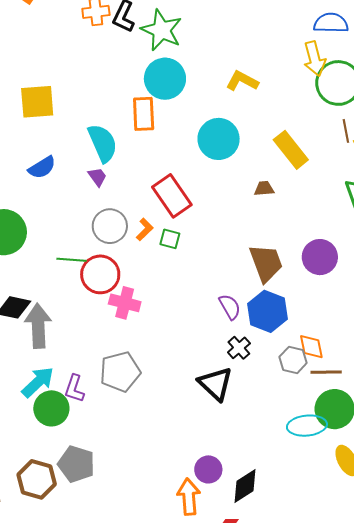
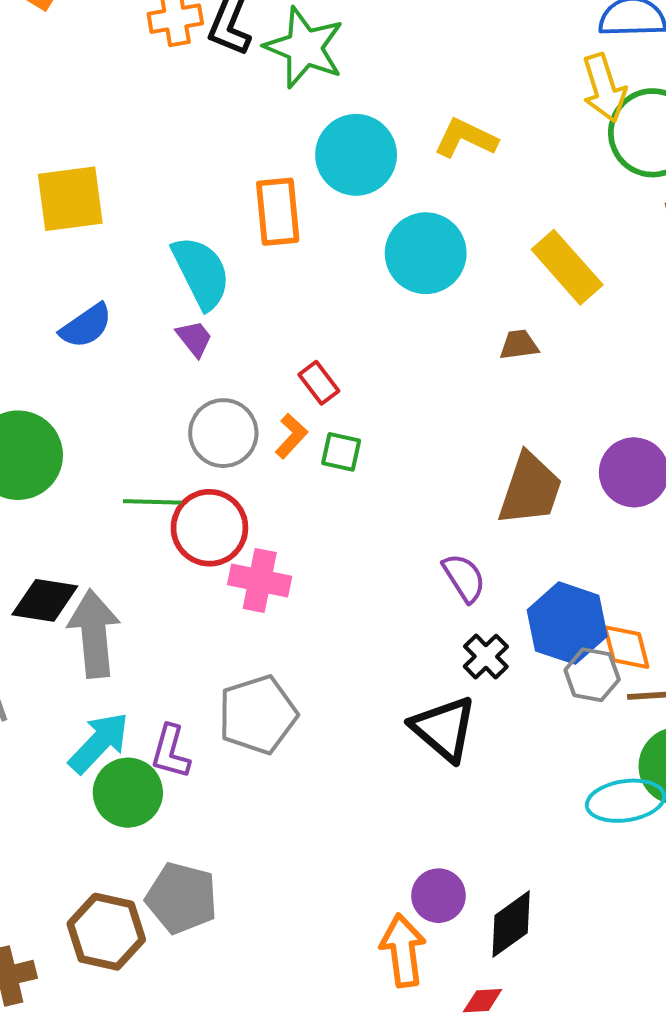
cyan circle: (165, 79) -> (356, 155), moved
red rectangle: (172, 196) -> (319, 383), moved, size x0.5
brown trapezoid: (266, 263) -> (530, 489), turned 42
blue hexagon: (268, 311) -> (567, 623), moved

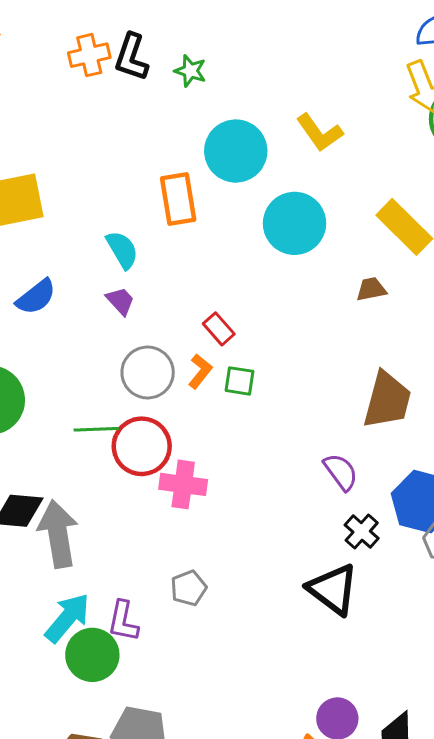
green star: (304, 48) -> (190, 71), size x0.5
yellow L-shape: (466, 138) -> (320, 133), turned -147
cyan semicircle: (201, 273) -> (122, 250), size x0.7
gray pentagon: (258, 715) -> (189, 588), size x0.6

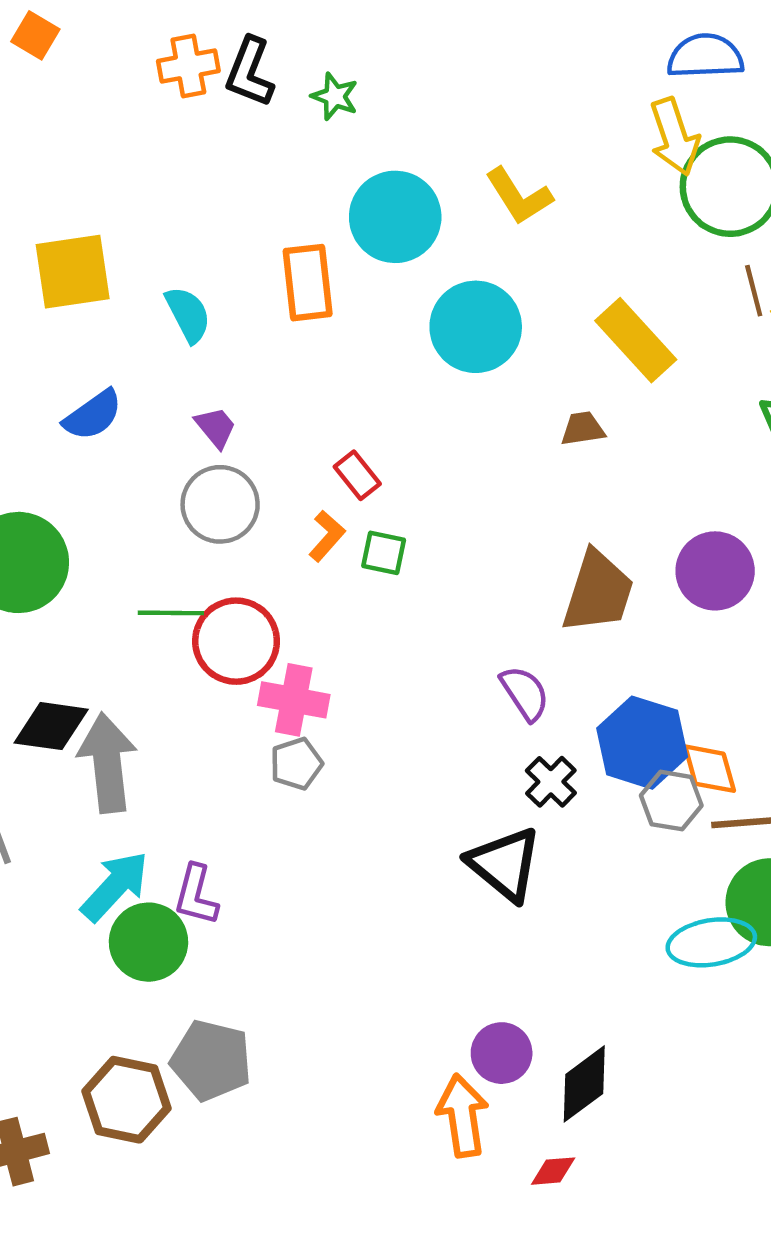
cyan semicircle: (122, 250) -> (188, 314), moved
gray circle: (148, 373) -> (220, 504), moved
gray pentagon: (189, 588) -> (296, 764), moved

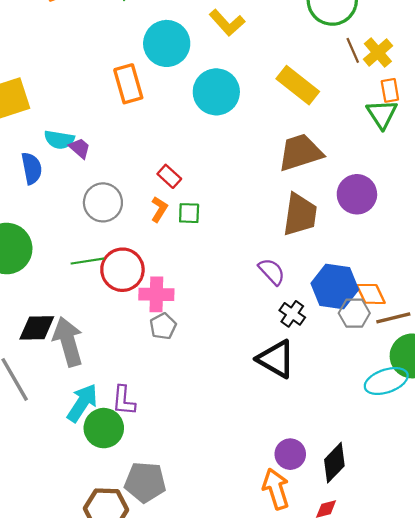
cyan semicircle: (188, 314) -> (59, 140), moved, turned 136
blue semicircle: (93, 415) -> (32, 168), turned -56
purple trapezoid: (216, 427) -> (80, 148), moved
brown trapezoid: (583, 429) -> (300, 152), moved, size x2.0

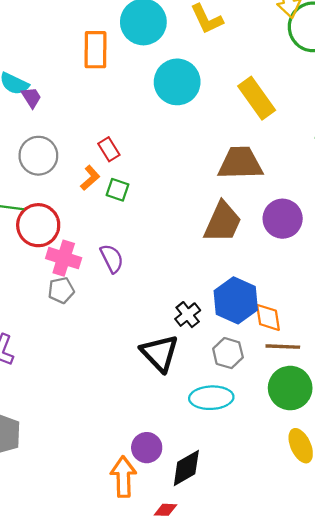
purple semicircle: (272, 272) -> (112, 258), moved
gray hexagon: (354, 313) -> (228, 353), moved
cyan ellipse: (386, 381) -> (211, 398), moved

